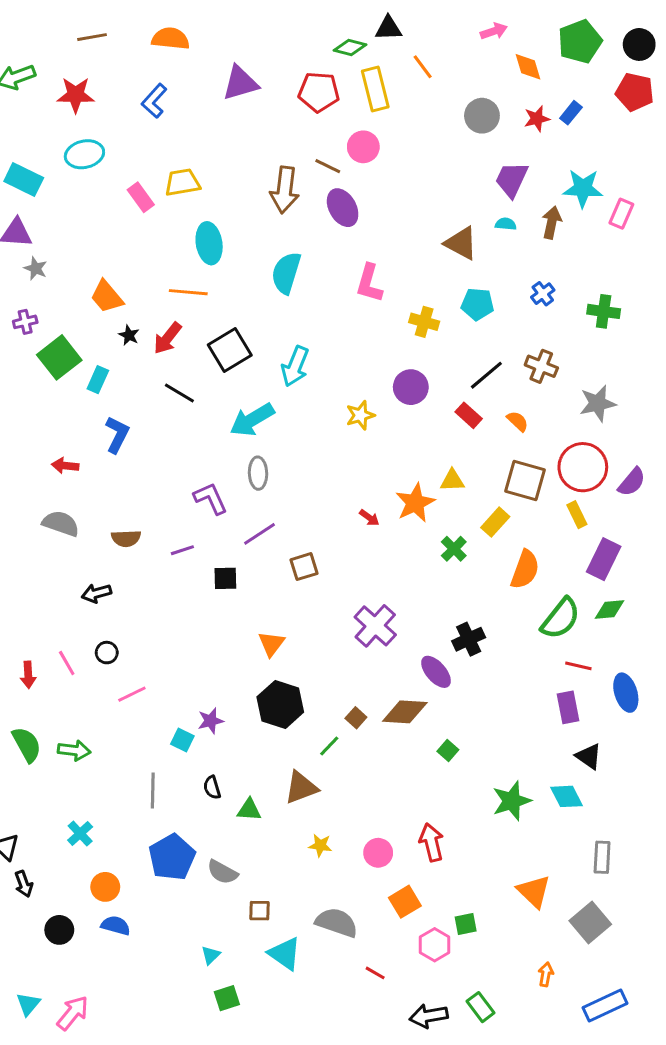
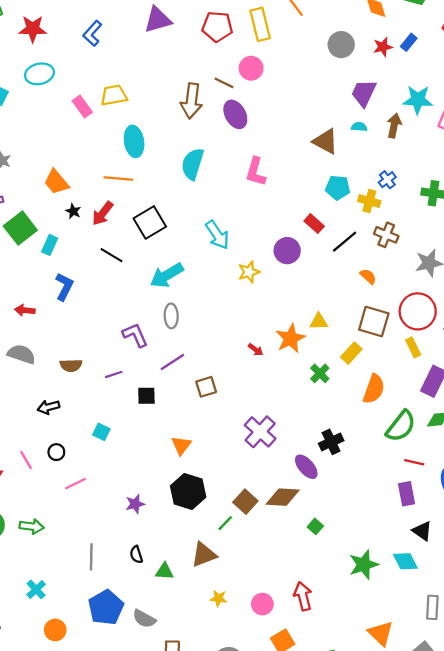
yellow cross: (424, 322) -> (369, 201), moved
cyan arrow: (295, 366) -> (217, 235), moved, turned -56
red rectangle: (469, 415) -> (314, 224), moved
brown square: (356, 718) -> (245, 502), size x1.5
cyan square: (182, 740) -> (101, 432), moved

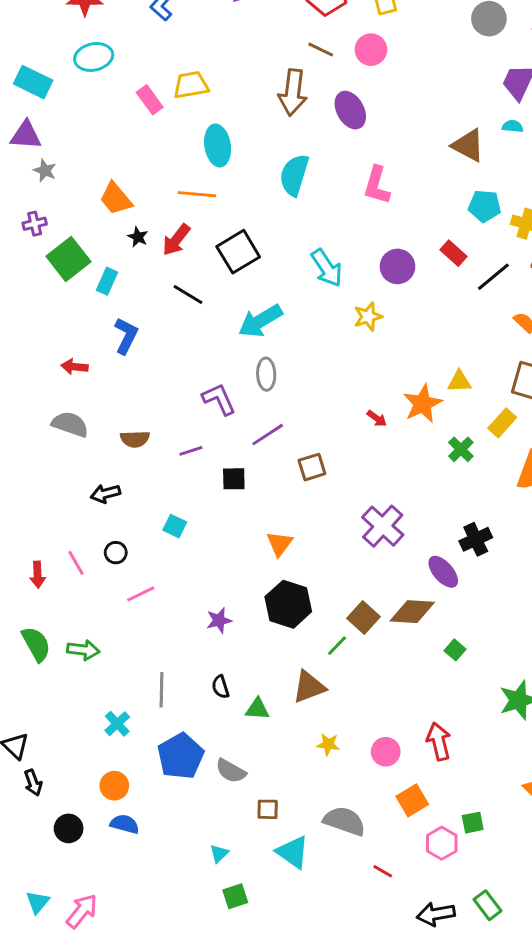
brown line: (224, 83) -> (321, 50), moved
purple circle: (287, 251) -> (397, 266), moved
cyan cross: (36, 589) -> (117, 724), moved

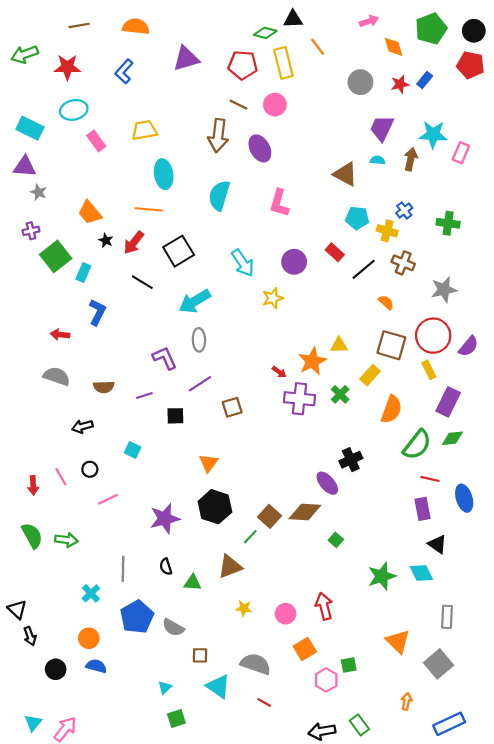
pink rectangle: (150, 100) -> (96, 141), moved
purple cross: (383, 526) -> (299, 399), moved, turned -36
purple star: (219, 620) -> (165, 518), size x1.6
red line: (383, 871) -> (264, 702), moved

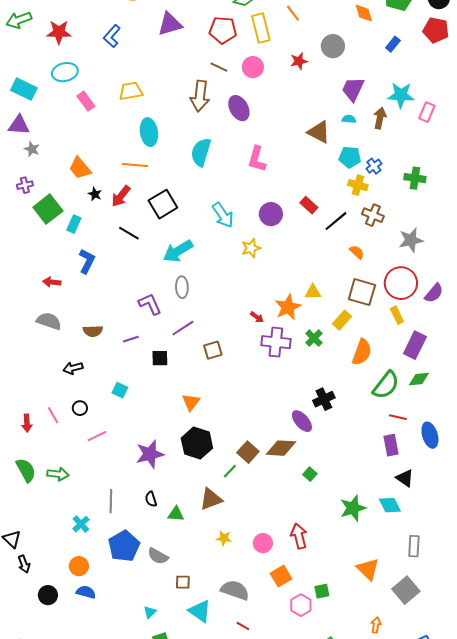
red star: (400, 84) -> (299, 61), moved
cyan pentagon: (357, 218) -> (350, 157), moved

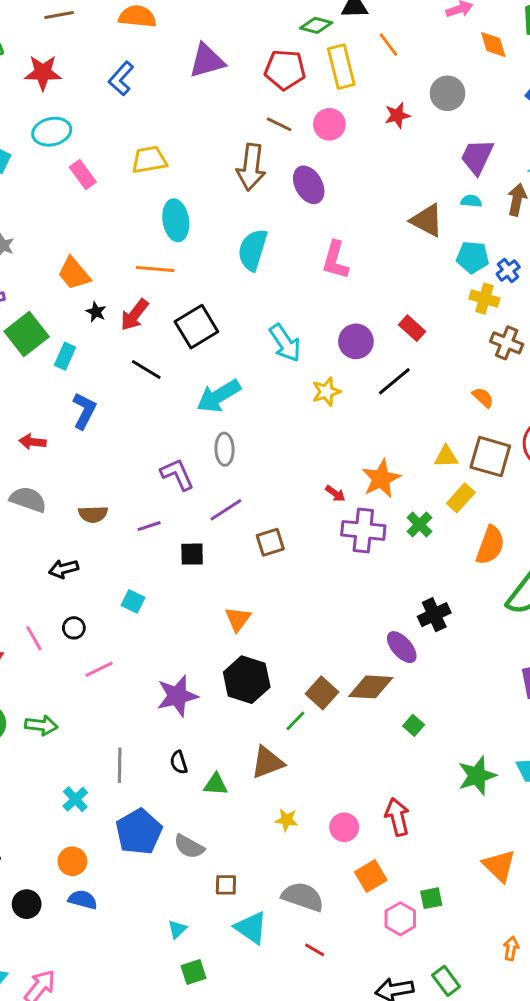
black line: (336, 221) -> (394, 381), moved
yellow triangle: (313, 292) -> (446, 457), moved

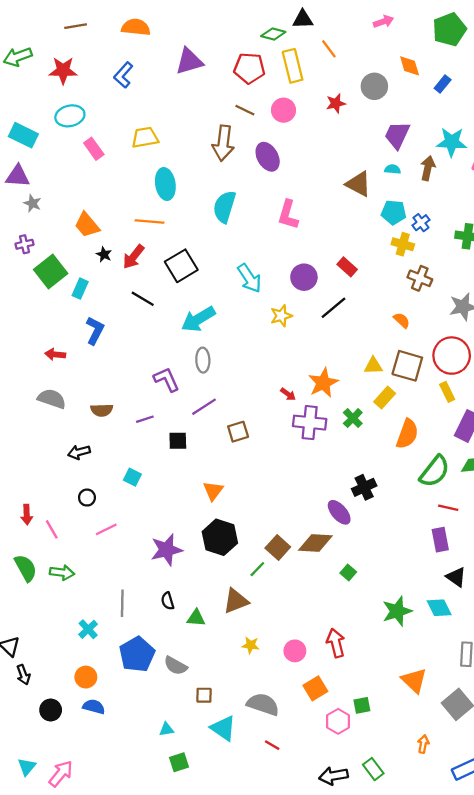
orange diamond: (493, 45) -> (410, 66), moved
pink line: (34, 638) -> (52, 529), moved
cyan triangle: (177, 929) -> (166, 729), turned 35

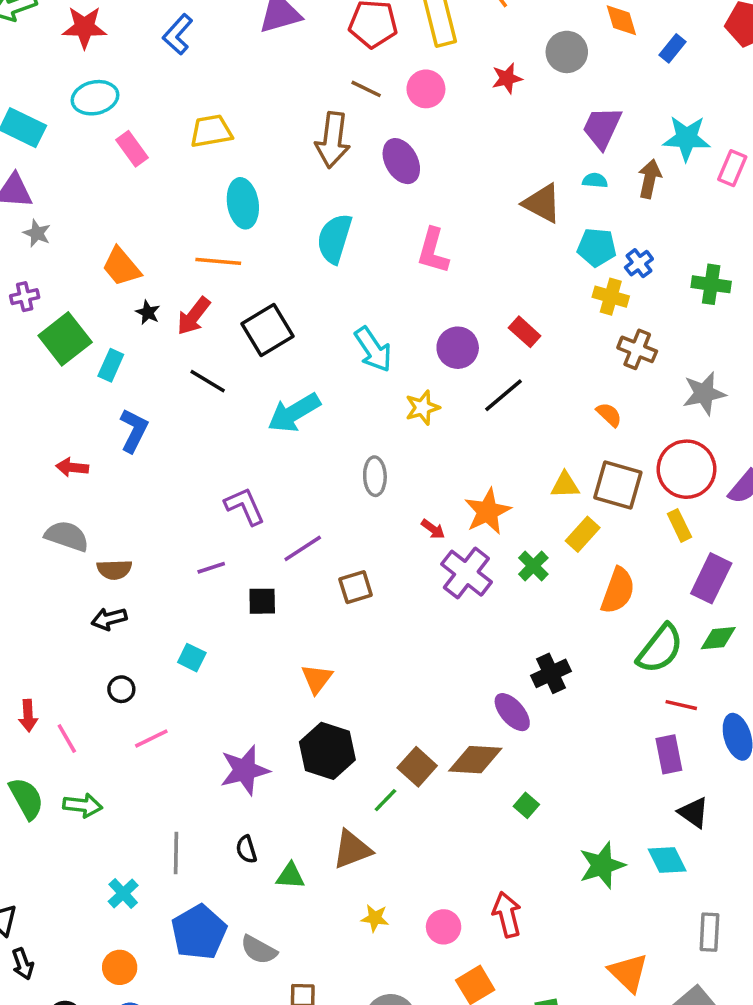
gray ellipse: (203, 360) -> (375, 476), moved
brown semicircle: (102, 410) -> (114, 570), moved
purple cross: (310, 423) -> (466, 573), turned 32

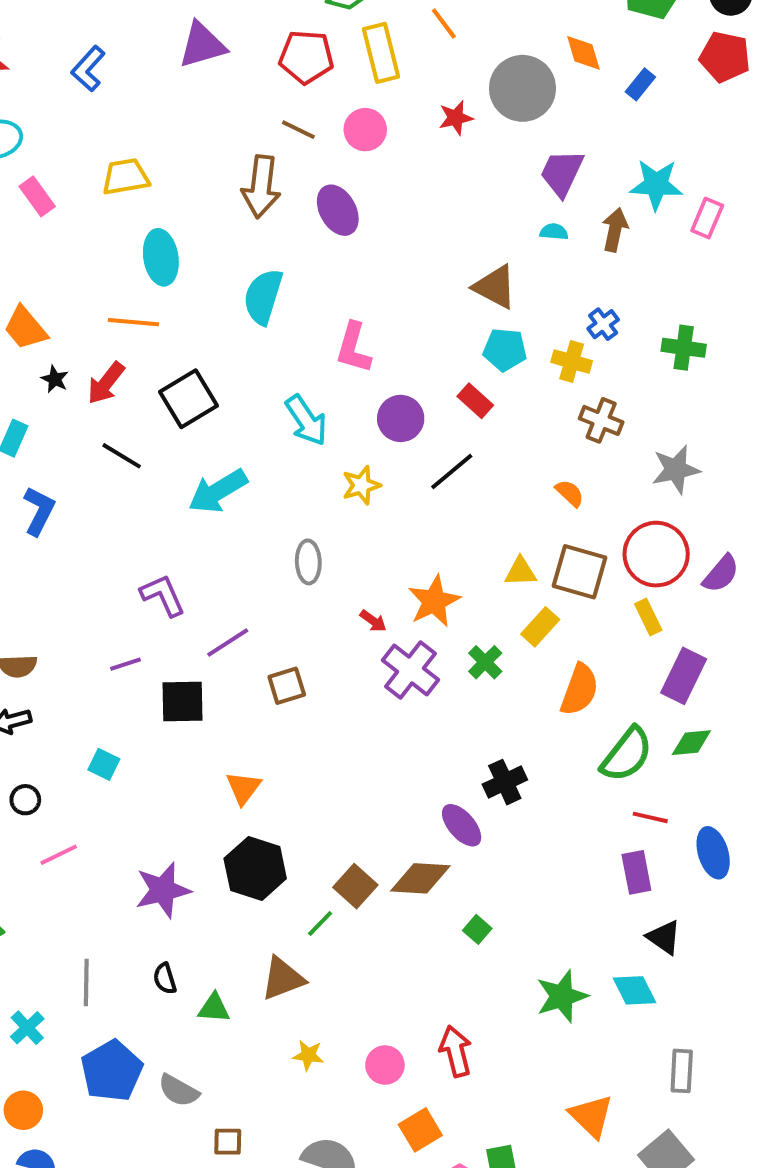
gray circle: (567, 52) -> (522, 88), size x1.4
brown triangle: (542, 203) -> (495, 287), moved
cyan pentagon: (597, 247) -> (505, 350), moved
pink L-shape: (433, 251) -> (353, 348), moved
black square: (262, 601) -> (183, 701), size x1.4

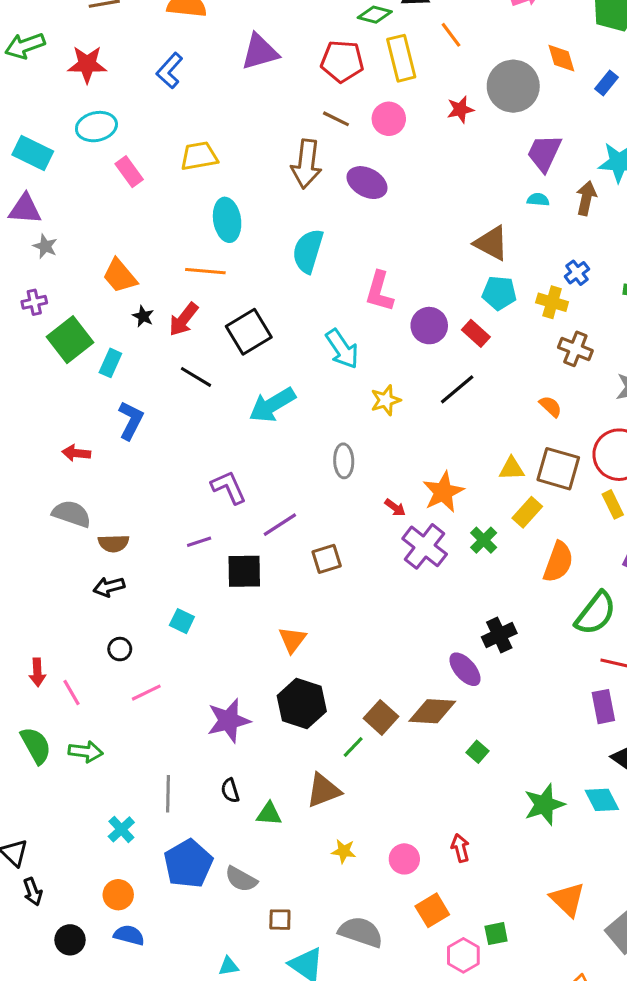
purple ellipse: (338, 210) -> (367, 183), turned -33
purple circle: (401, 418) -> (429, 326), moved
red arrow: (456, 1051) -> (460, 848), size x0.7

